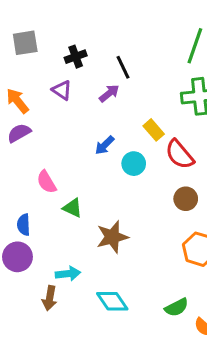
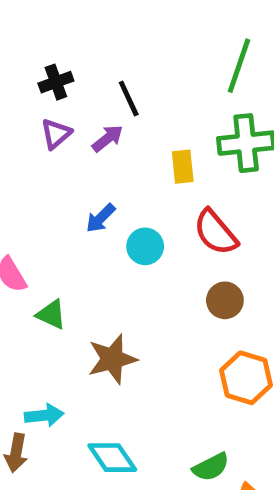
purple triangle: (62, 90) -> (56, 134), moved, turned 45
yellow rectangle: (154, 130) -> (183, 167), moved, turned 35

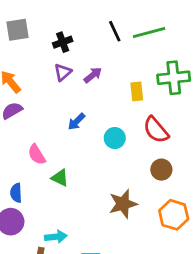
green line: (239, 66) -> (149, 33), moved, turned 56
black line: (129, 99) -> (115, 31), moved
blue arrow: (101, 218) -> (76, 122), moved
brown star: (112, 359) -> (123, 204), moved

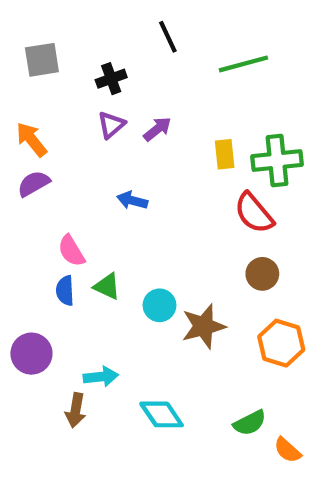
black line: (115, 31) -> (168, 37), moved
green cross: (174, 78) -> (277, 161), moved
blue arrow: (76, 122) -> (132, 200), turned 60
cyan circle: (115, 138) -> (159, 305), moved
blue semicircle: (16, 193) -> (65, 291), moved

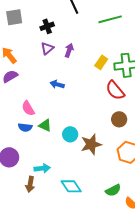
purple arrow: (157, 129) -> (69, 50), turned -32
yellow rectangle: (225, 154) -> (101, 62), turned 40
blue semicircle: (65, 291) -> (25, 127), turned -80

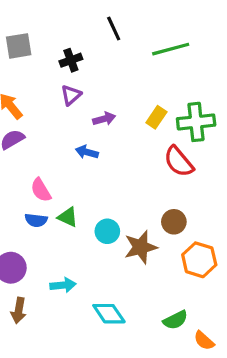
purple arrow: (69, 50) -> (104, 119), moved, turned 56
brown circle: (119, 119) -> (174, 222), moved
brown arrow: (30, 184) -> (19, 310), moved

